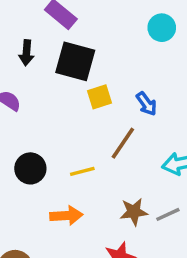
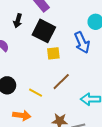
blue arrow: (146, 104) -> (82, 42), moved, size x1.5
yellow line: (82, 171) -> (36, 93), turned 32

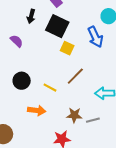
yellow square: (53, 53) -> (67, 48), turned 32

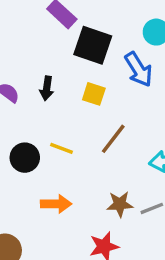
black arrow: (31, 16) -> (47, 88), moved
black square: (57, 26) -> (93, 45), moved
yellow line: (50, 88) -> (61, 148), moved

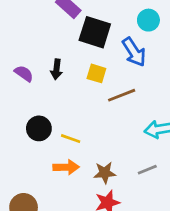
brown line: (113, 139) -> (122, 95), moved, turned 32
yellow line: (61, 148) -> (71, 139), moved
brown star: (120, 204) -> (105, 173), moved

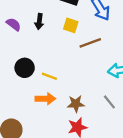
gray line: (147, 170) -> (109, 102), turned 72

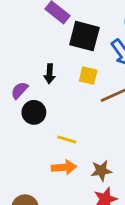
purple semicircle: (14, 24) -> (19, 90), moved, turned -80
black circle: (25, 68) -> (34, 112), moved

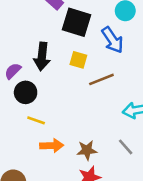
black arrow: (50, 74) -> (42, 57), size x1.5
yellow line: (67, 140) -> (36, 120), moved

